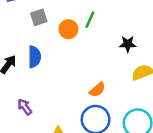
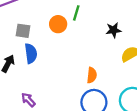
gray square: (39, 17) -> (23, 31), moved, turned 35
orange semicircle: (97, 90) -> (92, 75), turned -35

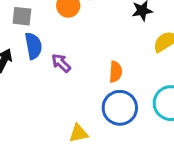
purple arrow: (28, 100) -> (61, 63), moved

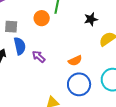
orange semicircle: (116, 72) -> (75, 61), turned 64

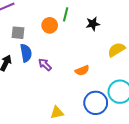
black star: (91, 19) -> (93, 24), moved
blue circle: (79, 84) -> (96, 103), moved

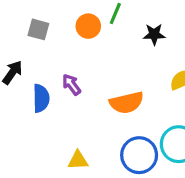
blue semicircle: (26, 53) -> (41, 98), moved
orange semicircle: (82, 70) -> (127, 103), size x1.5

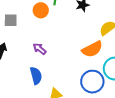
blue semicircle: (41, 98) -> (36, 76), moved
orange semicircle: (127, 103) -> (92, 49), moved

